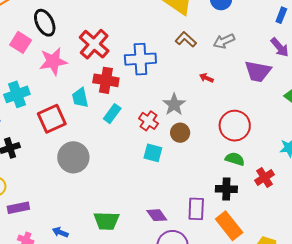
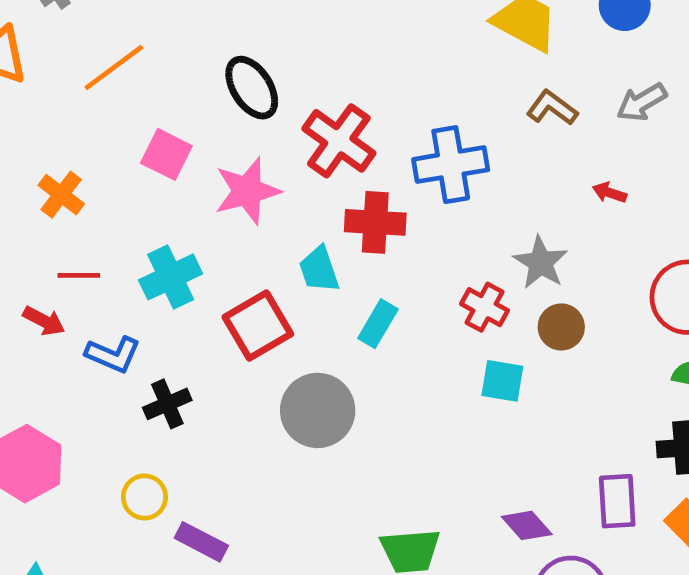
black ellipse: (45, 23) -> (252, 88), moved
cyan rectangle: (112, 114) -> (378, 324), moved
purple rectangle: (18, 208) -> (201, 542), turned 45

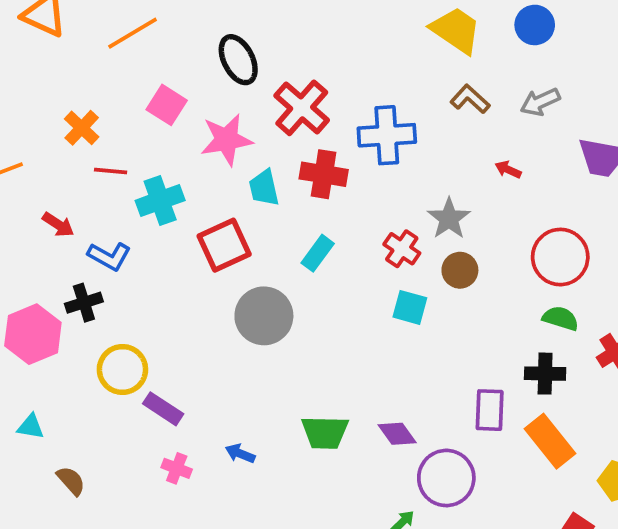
cyan trapezoid: (319, 269) -> (264, 188), moved
red line: (79, 275) -> (111, 171), moved
black cross: (167, 404) -> (84, 303), moved
yellow circle: (144, 497) -> (122, 369), size x1.4
purple diamond: (527, 525) -> (397, 434), moved

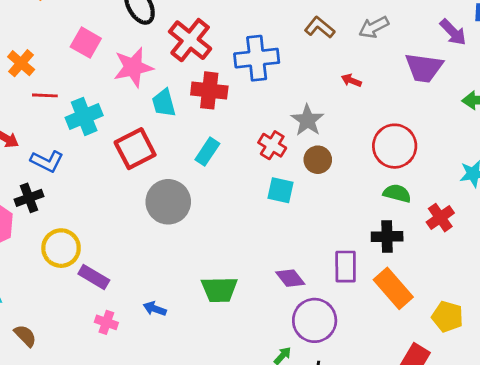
purple diamond: (397, 434) -> (290, 278), moved

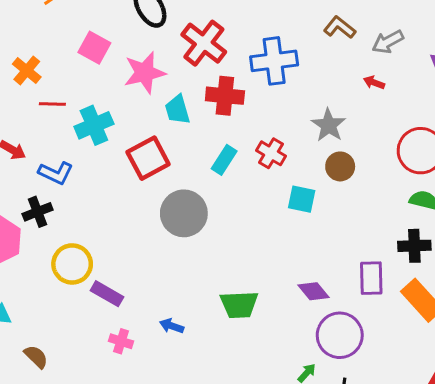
gray arrow: (374, 27) -> (388, 42), moved
red cross: (272, 145) -> (271, 153), moved

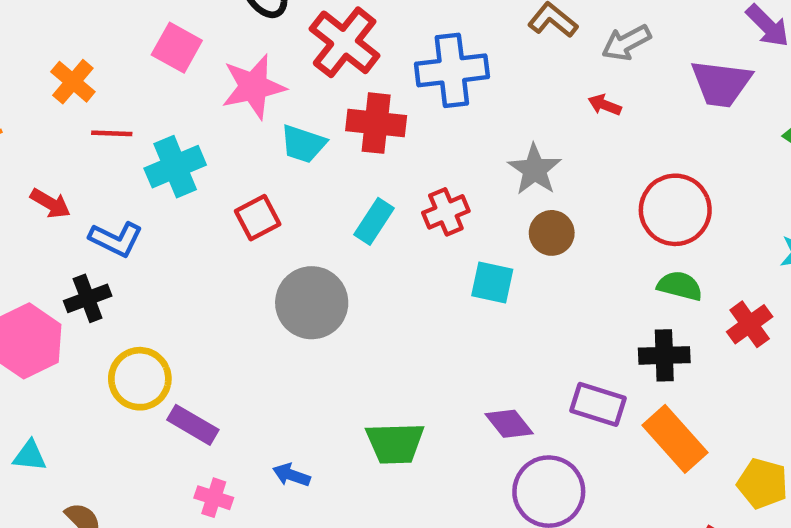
cyan trapezoid: (177, 110) -> (303, 144), turned -56
red cross: (271, 153) -> (446, 212), turned 36
red square: (148, 158) -> (258, 218), size x0.7
purple rectangle: (371, 278) -> (598, 404), turned -72

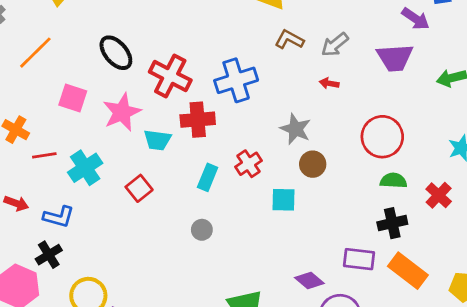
gray circle: (312, 303) -> (202, 230), moved, size x0.5

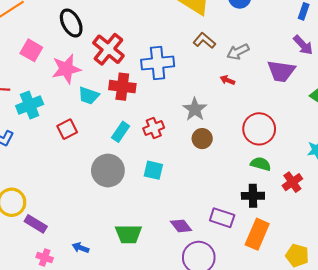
cyan square: (283, 200) -> (153, 170), moved
gray circle: (202, 230) -> (108, 171), size x2.0
orange rectangle: (408, 271) -> (257, 234), turned 64

